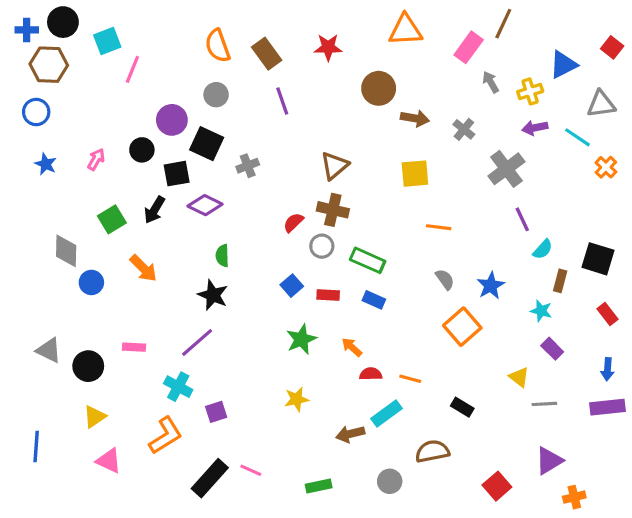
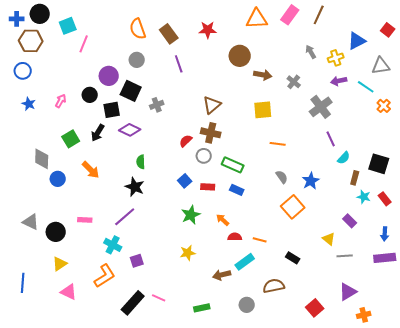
pink rectangle: (469, 47) -> (290, 15), moved
cyan star: (541, 311) -> (364, 197), moved

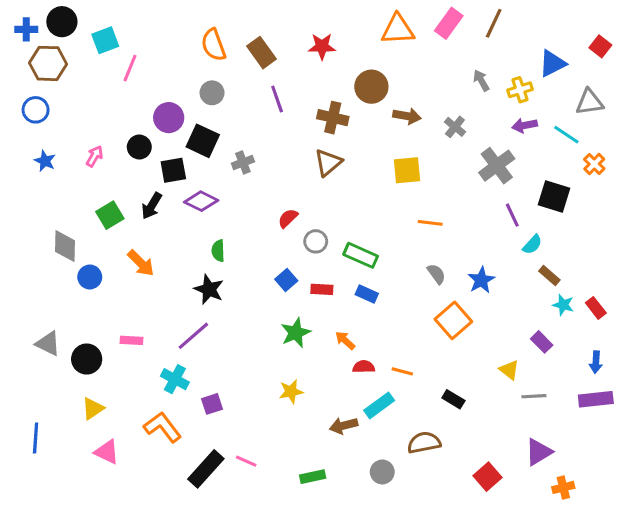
brown cross: (211, 133) -> (333, 118), moved
black square: (379, 164) -> (554, 197), moved
brown rectangle: (355, 178) -> (549, 275), turned -64
orange L-shape: (105, 276) -> (162, 427), turned -95

